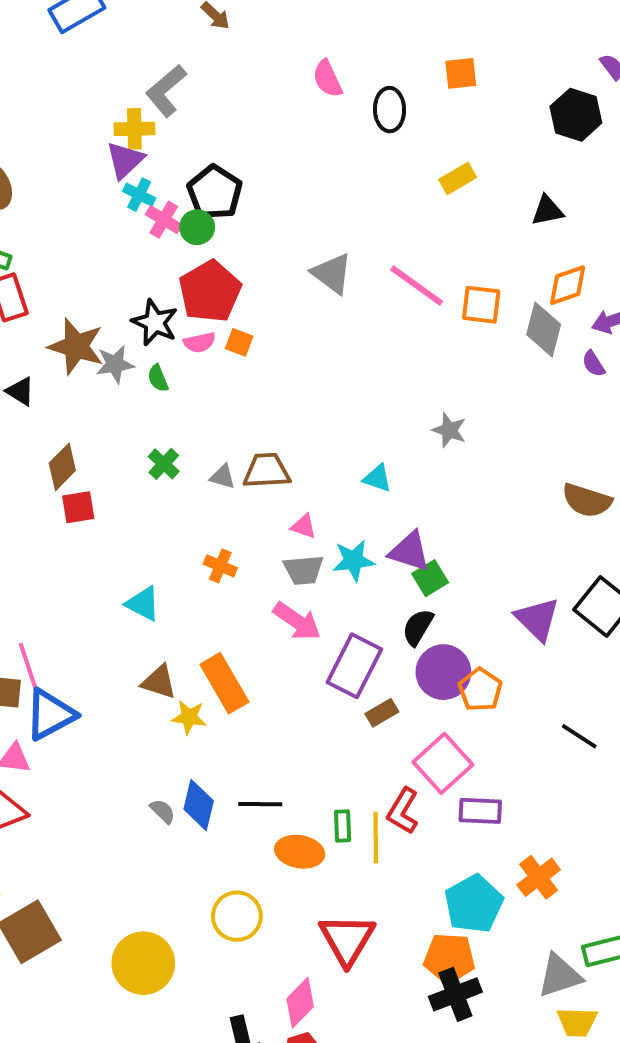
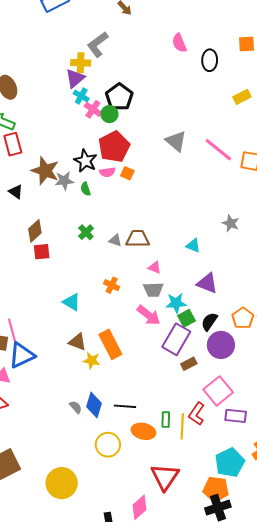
cyan star: (354, 560) -> (176, 303), moved
green square: (430, 578) -> (187, 318), moved
orange pentagon: (480, 690) -> (243, 318), moved
yellow circle: (237, 916) -> (108, 445), moved

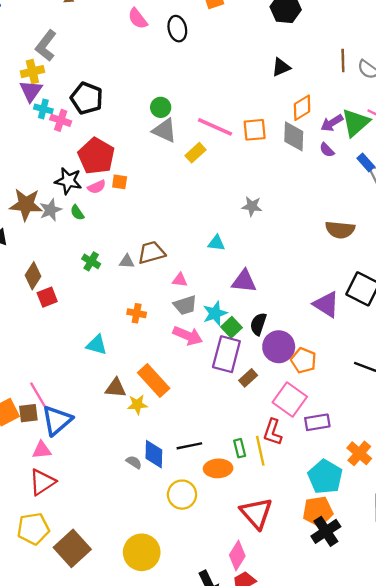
yellow rectangle: (242, 97) -> (195, 153), moved
green circle: (109, 114) -> (161, 107), moved
orange pentagon: (243, 318) -> (304, 360), moved

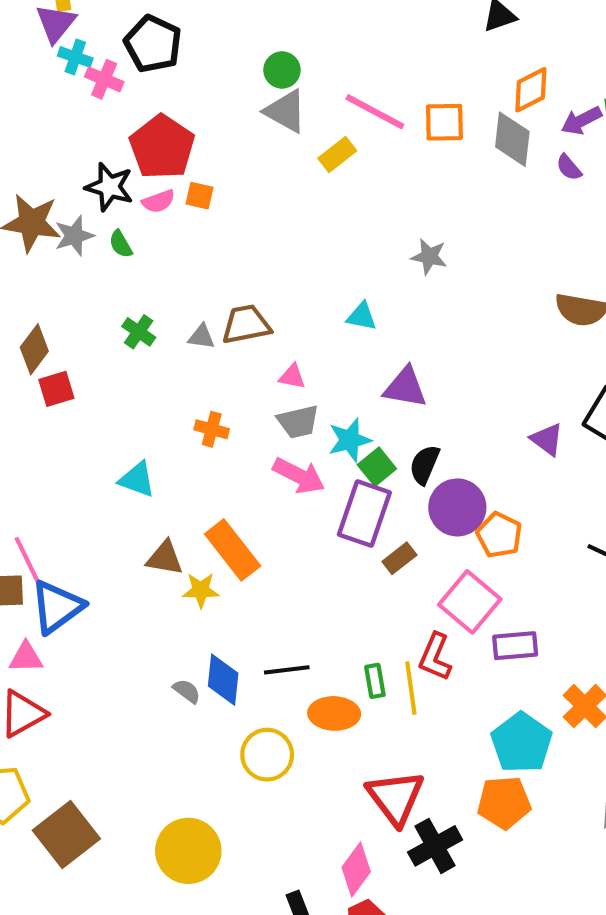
purple triangle: (326, 304) -> (547, 439), size x0.7
black cross: (326, 531) -> (435, 846), moved

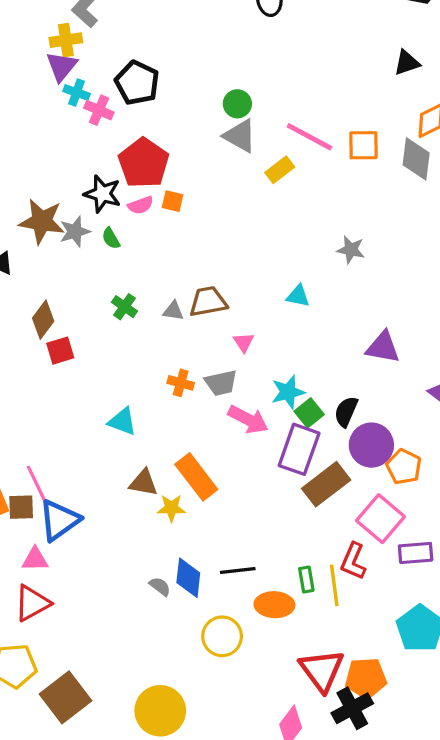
pink triangle: (292, 377) -> (244, 342), turned 45
purple triangle: (405, 387) -> (383, 347), moved
gray trapezoid: (298, 422) -> (221, 383), moved
brown rectangle: (399, 558) -> (326, 484), size x1.8
orange pentagon: (504, 802) -> (366, 678), moved

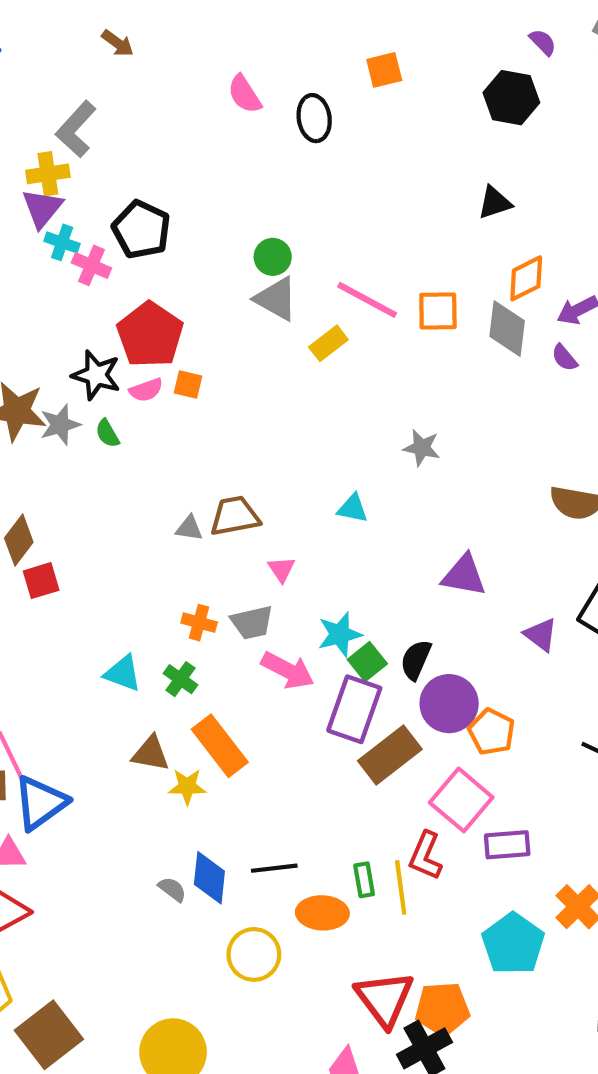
green cross: (124, 307) -> (180, 679), moved

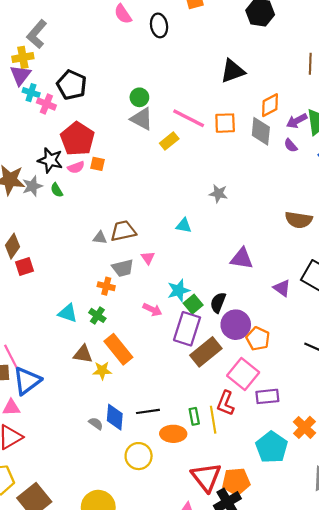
black triangle: (495, 203) -> (233, 71), moved, size x1.4
gray trapezoid: (252, 622) -> (123, 268), moved
pink arrow: (288, 670) -> (152, 310), size x0.7

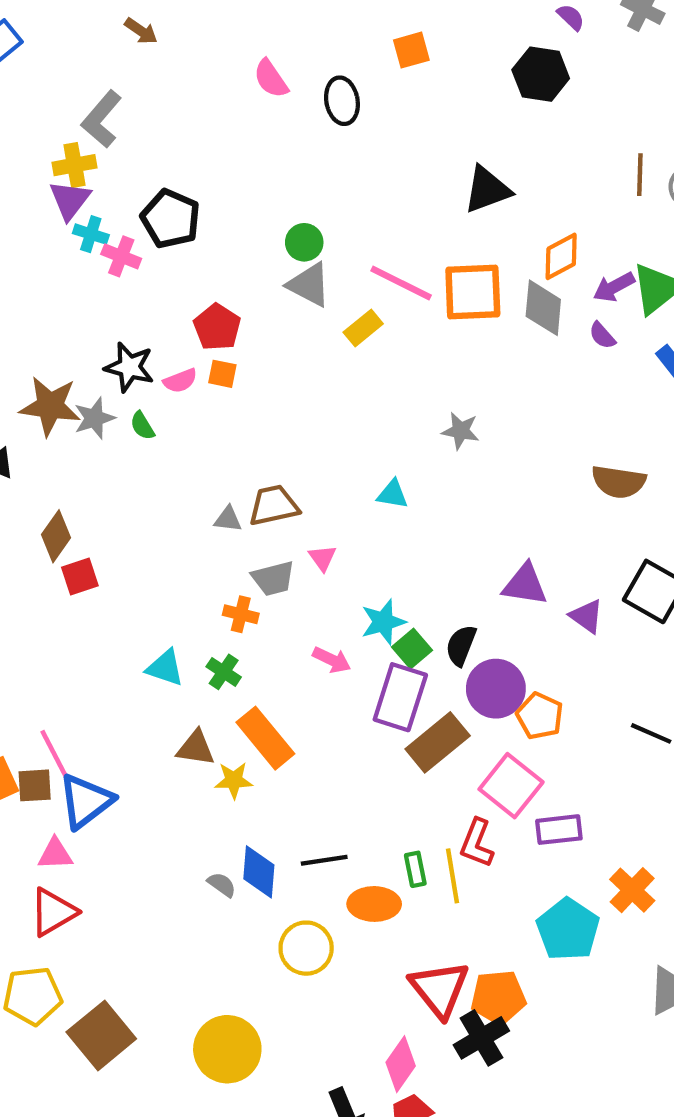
orange square: (225, 123) -> (473, 292), size x1.4
red pentagon: (77, 139) -> (217, 327), moved, size x0.7
purple triangle: (242, 259) -> (525, 584), moved

